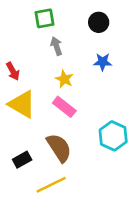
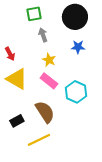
black circle: (99, 22) -> (75, 17), size x1.6
cyan hexagon: (113, 136) -> (76, 92), moved

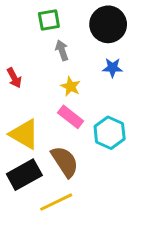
yellow triangle: (17, 79) -> (24, 134), moved
black rectangle: (17, 121) -> (24, 175), size x1.6

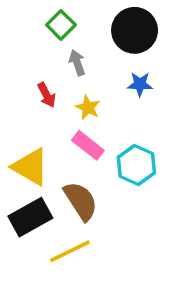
green square: (49, 20) -> (61, 25), turned -35
red arrow: (14, 78) -> (47, 95), moved

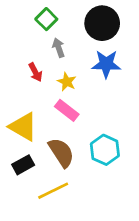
blue star: (140, 84) -> (106, 64), size x1.5
cyan hexagon: (136, 165) -> (105, 150), moved
black rectangle: (30, 217) -> (23, 165), size x0.7

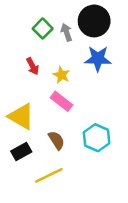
green square: (46, 19) -> (43, 29), moved
gray arrow: (59, 48) -> (66, 32), moved
brown semicircle: (61, 153) -> (56, 140), size x0.7

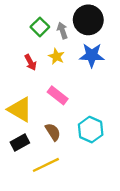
yellow star: (61, 75) -> (56, 56), moved

